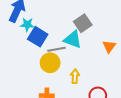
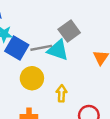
gray line: (56, 49) -> (41, 48), moved

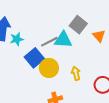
gray square: (69, 31) -> (78, 25), moved
blue square: (17, 48) -> (34, 58), moved, turned 36

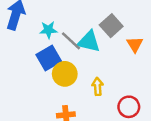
cyan star: (17, 39) -> (48, 30), moved
gray line: (49, 42) -> (71, 41), turned 60

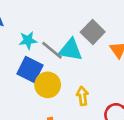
blue square: (49, 58) -> (30, 69), turned -30

